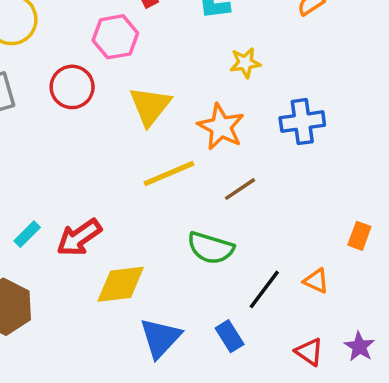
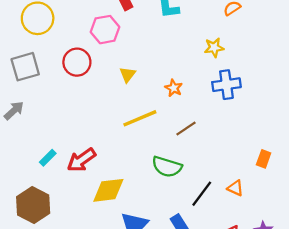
yellow star: (245, 63) -> (214, 48), moved
yellow triangle: (150, 106) -> (127, 75), size x0.6
orange star: (221, 127) -> (174, 88), size x0.6

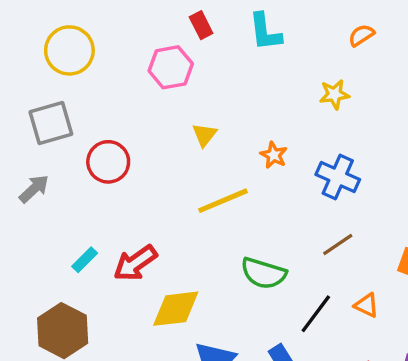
red circle: (77, 62) -> (108, 162), moved
blue cross: (226, 85) -> (338, 177), moved, turned 32
brown line: (186, 128) -> (338, 245), moved

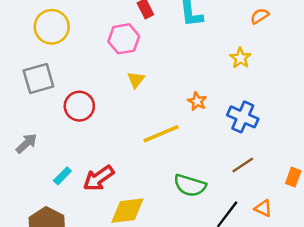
yellow star: (334, 94) -> (240, 58), turned -30
yellow triangle: (204, 135) -> (136, 80), moved
gray arrow: (34, 189) -> (26, 143), moved

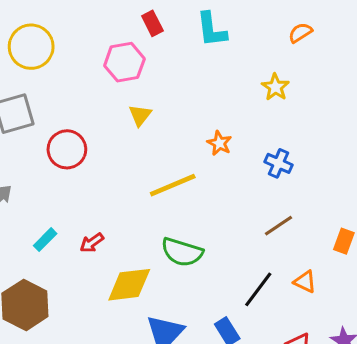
blue cross: (243, 117) -> (278, 163), size x0.7
red arrow: (99, 178) -> (92, 243), size x0.6
green semicircle: (190, 185) -> (182, 252), moved

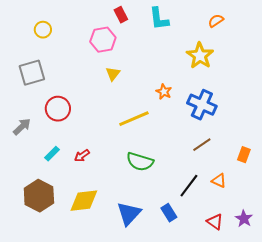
yellow circle: (31, 47) -> (43, 30), size x0.6
yellow star: (275, 87) -> (200, 56), size x1.5
red circle: (67, 149) -> (58, 109), moved
blue cross: (278, 163) -> (202, 105), size x1.6
yellow diamond: (129, 285) -> (84, 201), moved

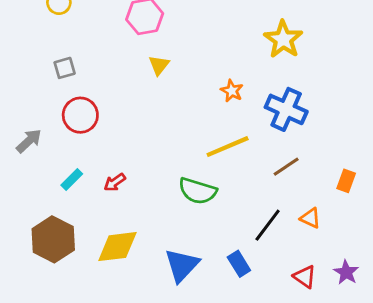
gray square: (32, 73) -> (65, 68), moved, size x0.6
yellow line: (134, 119) -> (228, 147), moved

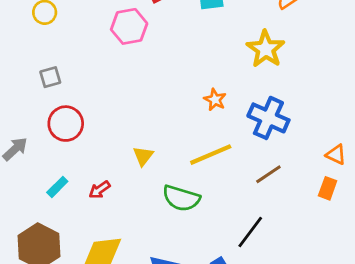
yellow triangle: (159, 65) -> (143, 156), moved
orange triangle: (310, 218) -> (336, 155), moved

